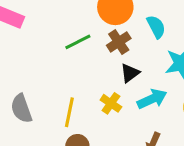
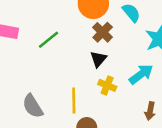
green line: (78, 42) -> (48, 40), moved
black triangle: (130, 73) -> (98, 59), moved

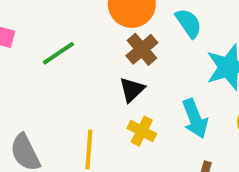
cyan arrow: (141, 74) -> (195, 119), turned 100

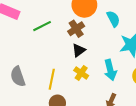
brown cross: (142, 49) -> (76, 29), moved

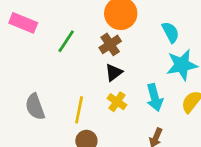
cyan semicircle: (113, 19) -> (170, 32), moved
green line: (42, 26) -> (66, 41), turned -30

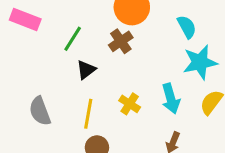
black triangle: (114, 72) -> (86, 70), moved

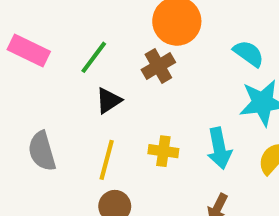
pink rectangle: (25, 20) -> (29, 51), moved
cyan semicircle: (187, 27) -> (249, 54), turned -30
yellow cross: (130, 104) -> (163, 151), turned -30

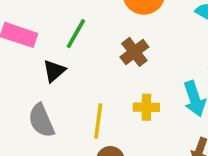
brown cross: (158, 66) -> (134, 52), moved
black triangle: (108, 100) -> (54, 71), moved

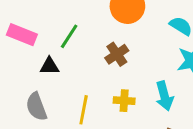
black triangle: (54, 71) -> (49, 66), turned 36

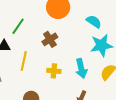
yellow line: (84, 110) -> (24, 61), moved

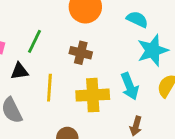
brown cross: (50, 39) -> (81, 53), turned -35
yellow cross: (54, 71) -> (93, 95), size x1.6

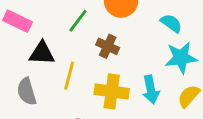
green line: (35, 41) -> (78, 21), moved
black triangle: (19, 71) -> (42, 53), size x1.4

